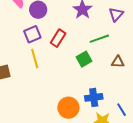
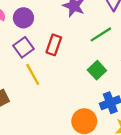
green square: (84, 59) -> (97, 70), moved

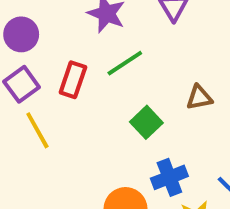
green line: (101, 34) -> (125, 63), moved

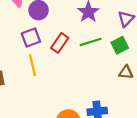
green square: (146, 122) -> (120, 45), moved

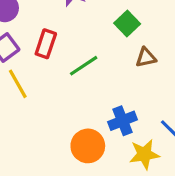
green line: (91, 42) -> (84, 66), moved

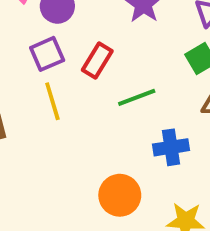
blue cross: (122, 121) -> (171, 147), moved

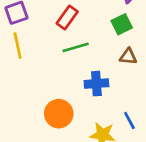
red rectangle: (97, 61) -> (67, 17), moved

